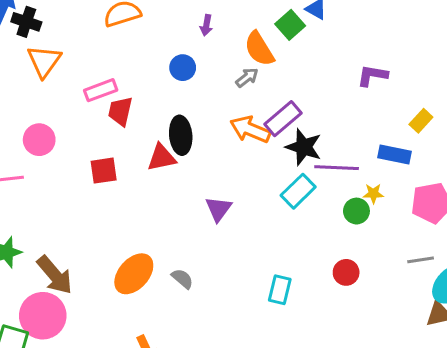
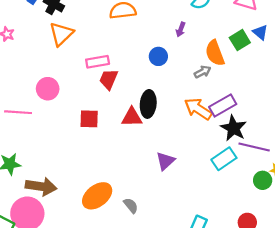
brown arrow: (55, 275) -> (41, 186), turned -52

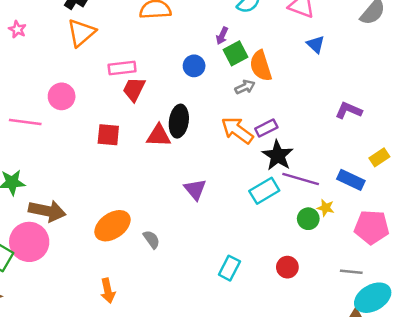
green square: (240, 40) -> (235, 53), moved
purple rectangle: (223, 105) -> (266, 128), size x0.7
purple triangle: (165, 161) -> (195, 189), turned -30

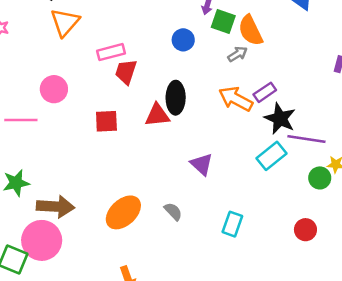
green square: (235, 53) -> (223, 21), turned -35
gray semicircle: (151, 239) -> (173, 211), moved
cyan rectangle: (229, 268) -> (232, 224), moved

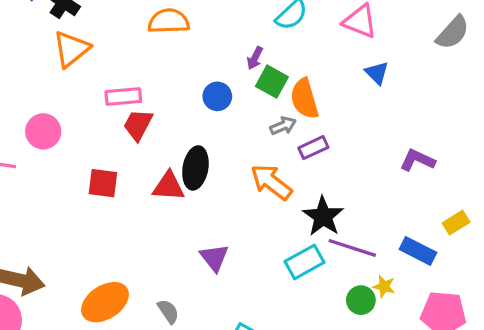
purple rectangle: (265, 92) -> (313, 148), moved

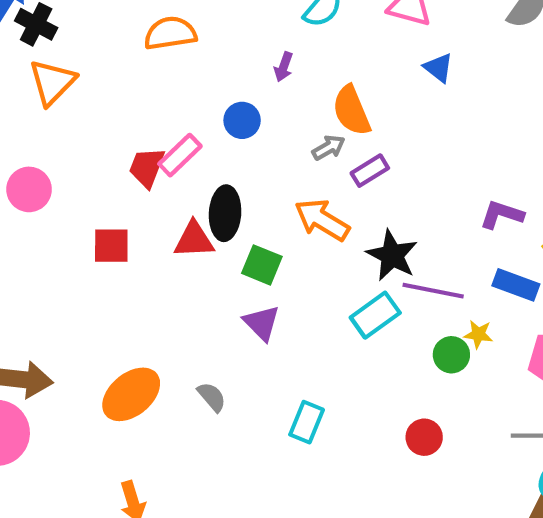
green square: (272, 82) -> (262, 265), moved
pink rectangle: (123, 97) -> (180, 155), moved, turned -32
purple L-shape: (417, 160) -> (502, 215), moved

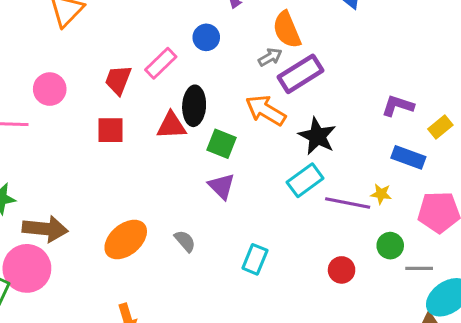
red trapezoid: (147, 167) -> (118, 80), moved
purple rectangle: (370, 171) -> (301, 74), size x1.6
purple line: (433, 291) -> (348, 203), moved
green circle: (451, 355) -> (390, 246), moved

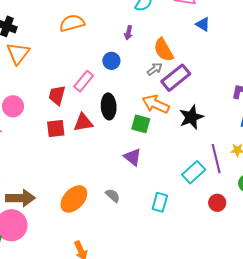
red triangle: (171, 126) -> (83, 122), moved
black star: (317, 136) -> (191, 117), turned 30
green square: (221, 144) -> (141, 124), moved
cyan rectangle: (305, 180) -> (194, 172), moved
purple line: (348, 203) -> (216, 159), turned 72

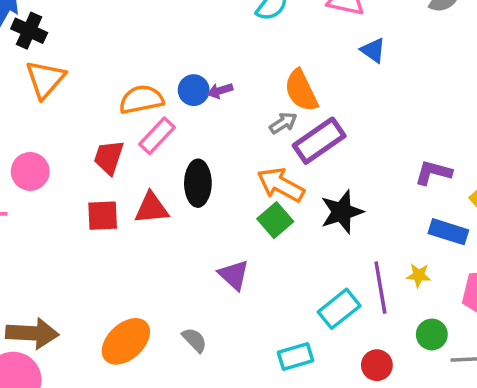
orange semicircle: (72, 23) -> (141, 100), moved
purple arrow: (128, 33) -> (220, 91), moved, turned 56
blue circle: (111, 61) -> (194, 90), moved
green square: (141, 124) -> (275, 220), moved, turned 30
cyan rectangle: (160, 202) -> (296, 357), moved, turned 54

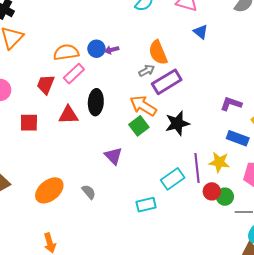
red square: (103, 216) -> (29, 123), moved
yellow star: (419, 275) -> (219, 162), size x1.5
red circle: (377, 365) -> (212, 191), moved

